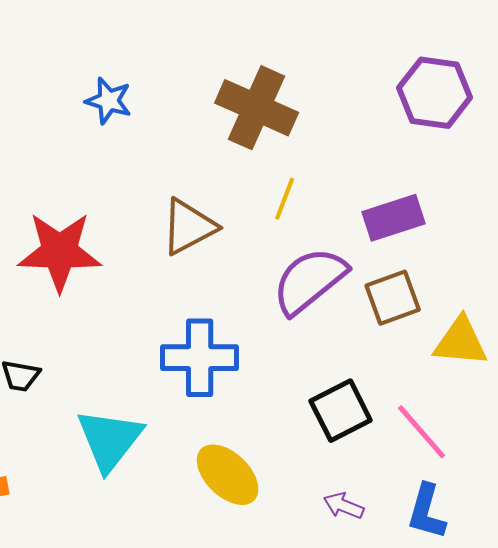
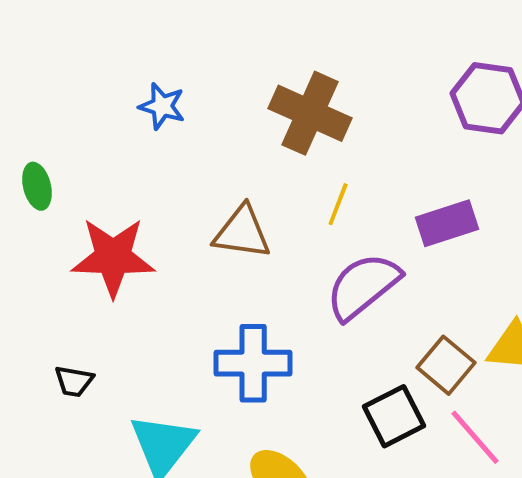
brown triangle: (189, 227) -> (242, 232), turned 36
brown square: (393, 298) -> (446, 365), moved, turned -30

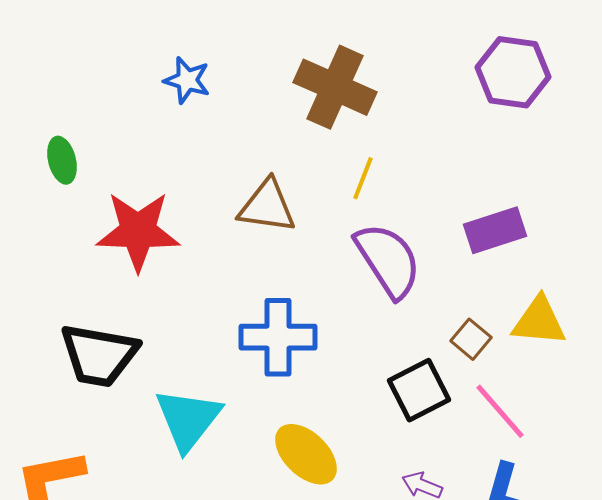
purple rectangle: (447, 223) -> (495, 230), moved
purple semicircle: (363, 286) -> (388, 260), turned 96
brown square: (446, 365) -> (471, 339), size x0.7
black trapezoid: (74, 381) -> (99, 355), size x2.0

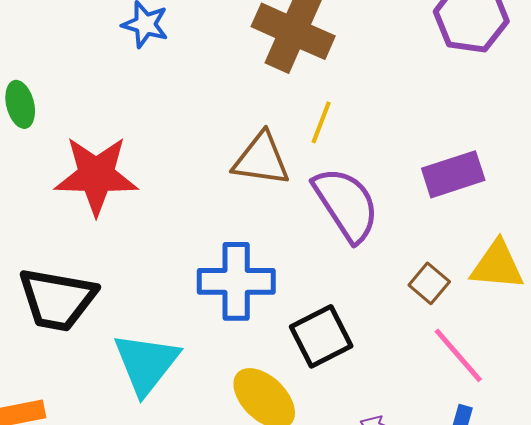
brown triangle: (267, 206) -> (261, 159), moved
black square: (419, 390) -> (321, 336), moved

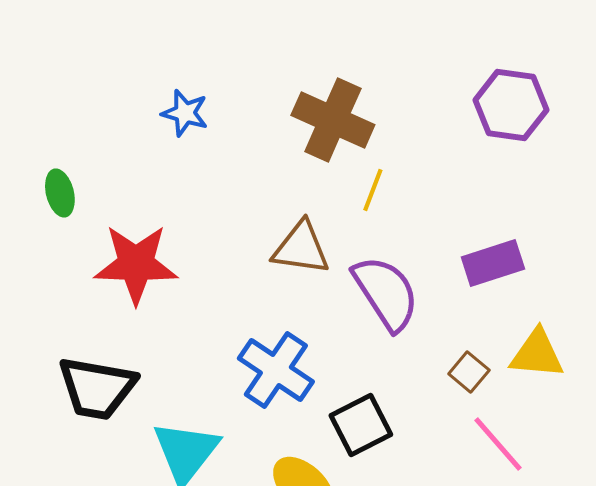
yellow line: (321, 122) -> (373, 190), moved
blue cross: (236, 281) -> (276, 370), turned 34

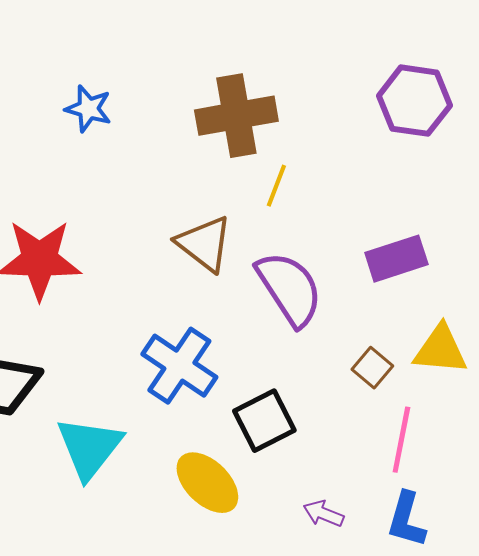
brown cross: (333, 120) -> (236, 116), turned -34
brown triangle: (301, 248) -> (204, 244), turned 30
pink line: (498, 444) -> (401, 440), turned 52

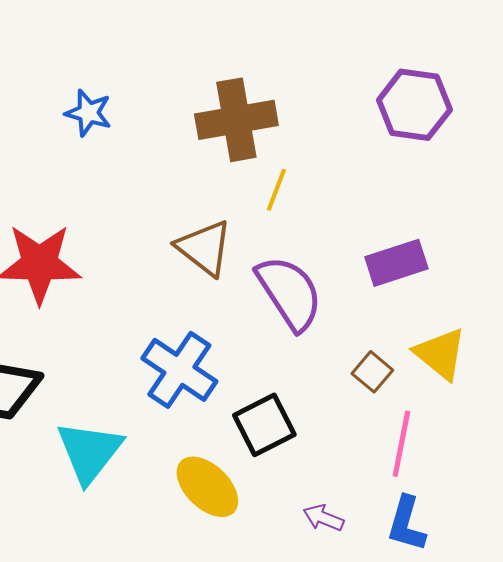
yellow triangle: (440, 350) -> (440, 354), turned 34

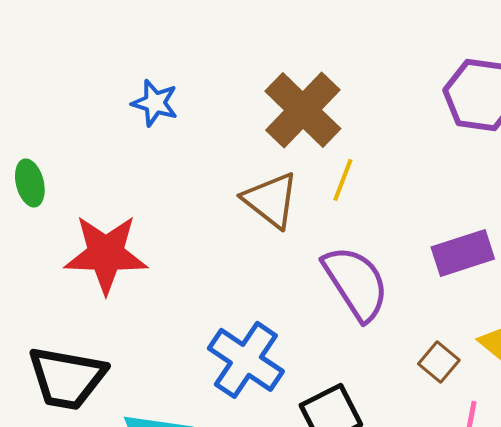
brown cross: (236, 120) -> (303, 110), turned -36
brown triangle: (204, 248) -> (271, 200), moved

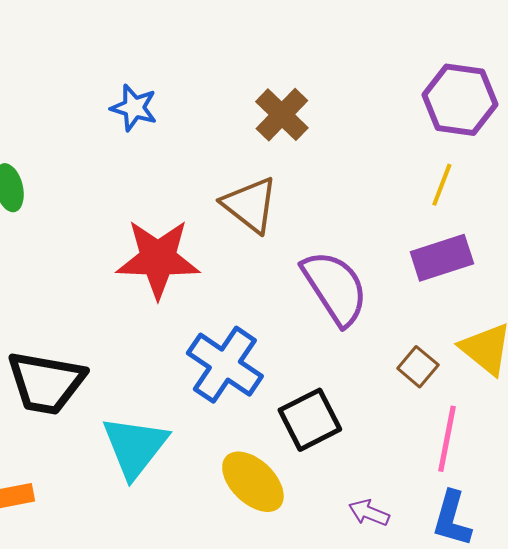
brown cross: (303, 110) -> (282, 115), size x0.7
yellow line: (343, 180) -> (442, 185), moved
red star: (106, 254) -> (158, 259), moved

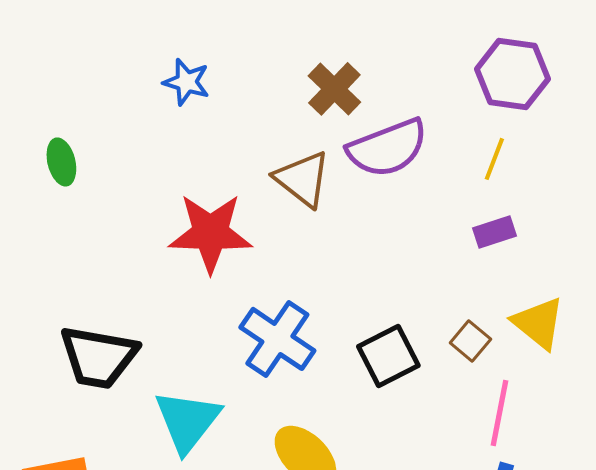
purple rectangle: (442, 258) -> (494, 232), size x0.7
purple semicircle: (335, 288) -> (387, 148), moved, turned 102
black square: (310, 420) -> (388, 356), moved

